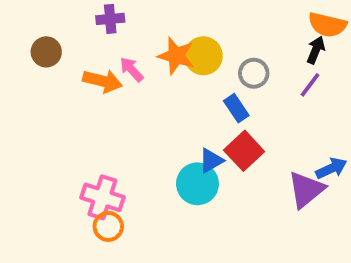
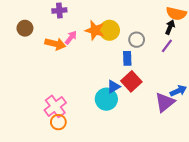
pink arrow: (132, 69) -> (71, 38), turned 80
blue rectangle: (236, 108) -> (127, 58), turned 32
pink cross: (102, 197) -> (55, 106), turned 35

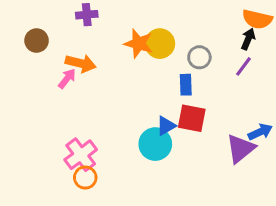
pink arrow: (71, 38) -> (67, 79), moved
red square: (131, 81) -> (192, 118), turned -36

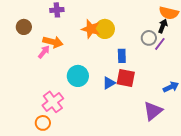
gray circle: (199, 57) -> (149, 38), moved
cyan circle: (155, 144) -> (78, 76), moved
purple triangle: (241, 149) -> (153, 111), moved
orange circle: (85, 178) -> (43, 123), moved

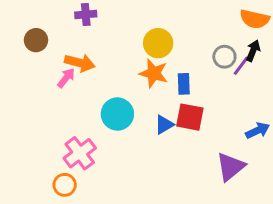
black arrow: (163, 26) -> (253, 51), moved
orange star: (91, 29) -> (154, 73), moved

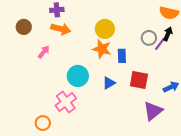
orange arrow: (80, 63) -> (61, 29), moved
red square: (190, 117) -> (139, 80), moved
pink cross: (80, 153) -> (66, 102), moved

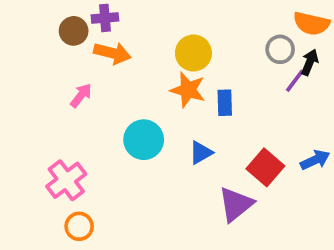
brown circle: (24, 27) -> (74, 31), moved
gray circle: (149, 38) -> (280, 49), moved
red square: (139, 80) -> (265, 167), moved, turned 30
pink cross: (66, 102) -> (66, 180), moved
purple triangle: (153, 111) -> (236, 204), moved

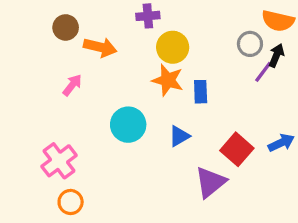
purple cross: (105, 18) -> (148, 16), moved

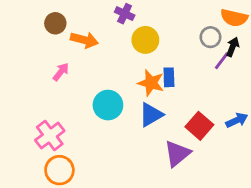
purple cross: (148, 16) -> (125, 14), turned 30
orange star: (168, 80) -> (151, 83), moved
blue triangle: (179, 136) -> (151, 115), size x1.4
orange circle: (71, 202) -> (59, 170), size x1.4

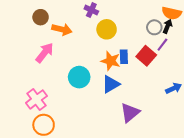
black arrow: (233, 47) -> (168, 26), moved
pink arrow: (61, 72) -> (45, 53), size x1.5
red square: (199, 126) -> (146, 56), moved

